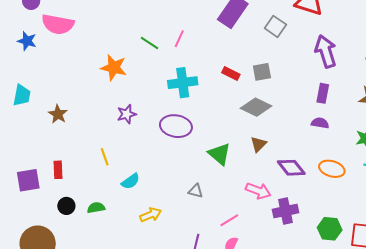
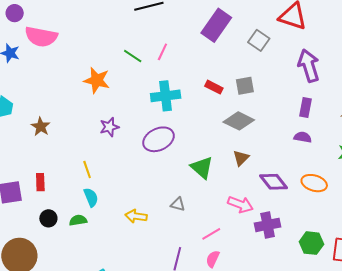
purple ellipse: (176, 126) -> (159, 139), turned -36
cyan semicircle: (131, 181) -> (91, 197), moved, turned -78
yellow arrow: (151, 215) -> (136, 216), moved, turned -150

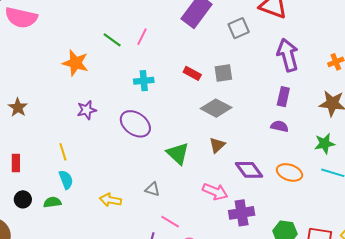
gray square: (259, 40) -> (239, 28), turned 30
cyan cross: (166, 96) -> (144, 81), size x0.7
purple ellipse: (159, 139) -> (135, 124), turned 60
pink line: (211, 234) -> (170, 222), moved, turned 60

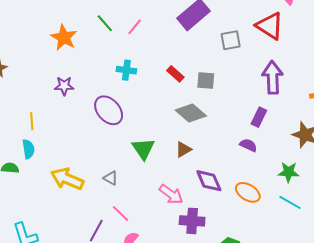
yellow arrow: (110, 200) -> (67, 179), size x1.5

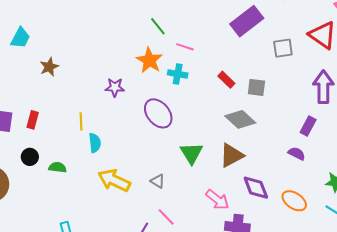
pink line: (135, 27) -> (185, 47), moved, turned 66
orange star: (64, 37) -> (149, 60), moved
cyan semicircle: (28, 149) -> (95, 143), moved
brown triangle: (183, 149) -> (232, 155), size x1.5

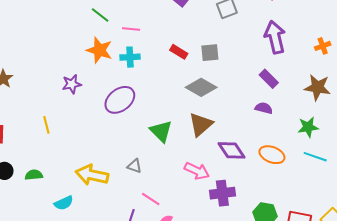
purple ellipse: (158, 113) -> (120, 100), turned -76
purple rectangle: (308, 126) -> (269, 79), turned -60
cyan semicircle: (95, 143) -> (64, 203), moved, turned 84

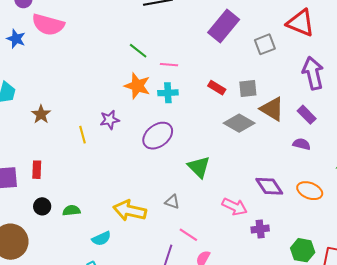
brown triangle: (201, 124) -> (272, 109), moved, turned -48
yellow line: (46, 125) -> (82, 135), moved
purple cross: (222, 193) -> (260, 229), size x0.7

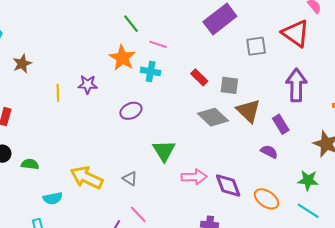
purple ellipse: (158, 136) -> (131, 111), size x0.7
pink arrow: (235, 207) -> (194, 177), moved, turned -40

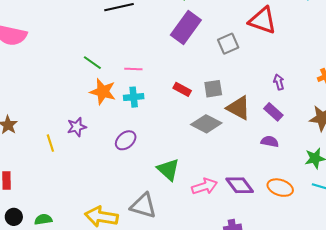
green line: (131, 24) -> (92, 63), moved
purple arrow: (296, 85) -> (279, 82), moved, size x0.5
gray triangle: (130, 179) -> (143, 206), size x1.8

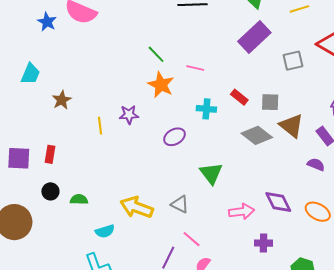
cyan cross: (134, 97) -> (206, 109), moved
pink arrow: (205, 186) -> (242, 211), moved
gray triangle: (143, 206) -> (180, 204), size x0.7

